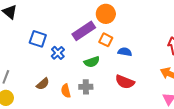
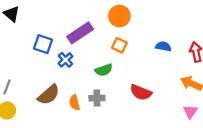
purple rectangle: (84, 31) -> (80, 33), moved
blue semicircle: (125, 52) -> (163, 46), moved
brown semicircle: (43, 84) -> (49, 95), size x1.5

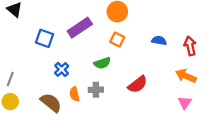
blue cross: (65, 60) -> (62, 69), moved
red semicircle: (141, 92) -> (138, 84), turned -60
brown semicircle: (49, 95) -> (51, 103), moved, turned -100

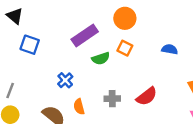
blue square: (44, 38) -> (30, 45), moved
green semicircle: (102, 63) -> (101, 58), moved
gray cross: (96, 90) -> (112, 99), moved

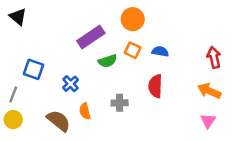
blue square: (30, 45) -> (33, 69), moved
blue semicircle: (170, 49) -> (160, 51), moved
red semicircle: (147, 96) -> (155, 86), moved, turned 130

